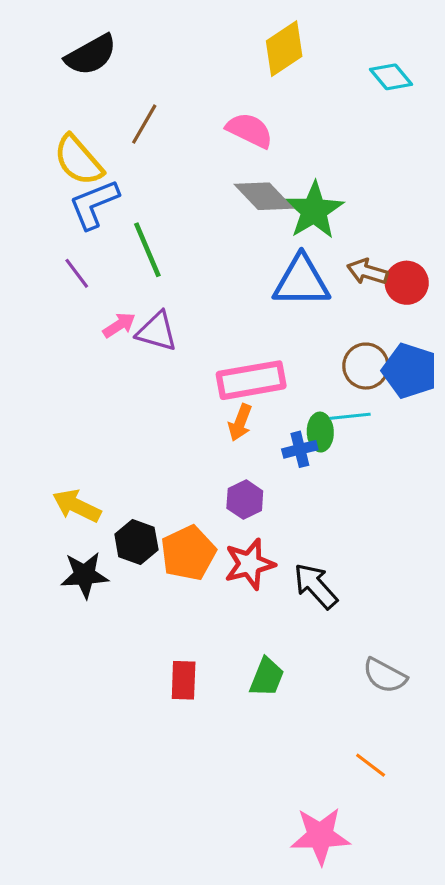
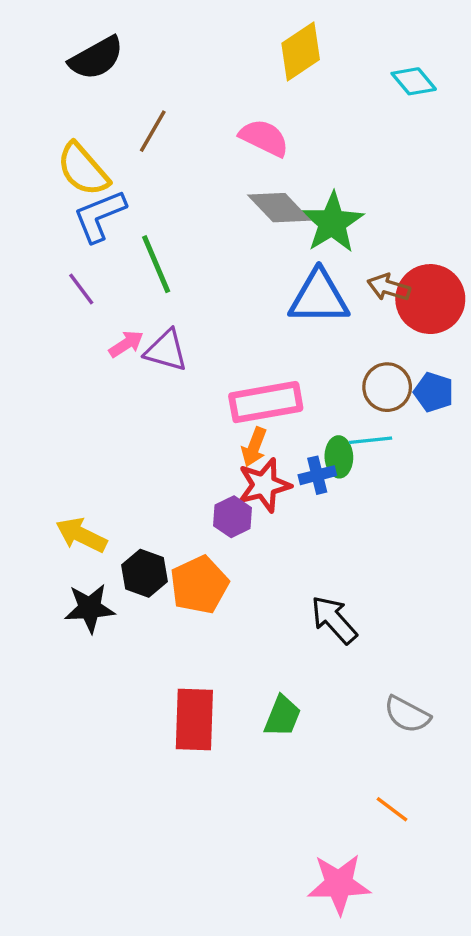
red circle: (407, 283) -> (430, 299), size x1.5
blue pentagon: (410, 371) -> (434, 392), size x0.7
purple hexagon: (245, 500) -> (233, 517), moved
red star: (250, 564) -> (264, 485), moved
red rectangle: (184, 680) -> (194, 719), size x1.5

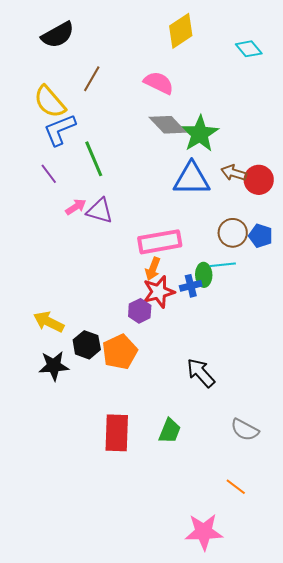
red circle: (430, 299) -> (259, 180), size x0.7

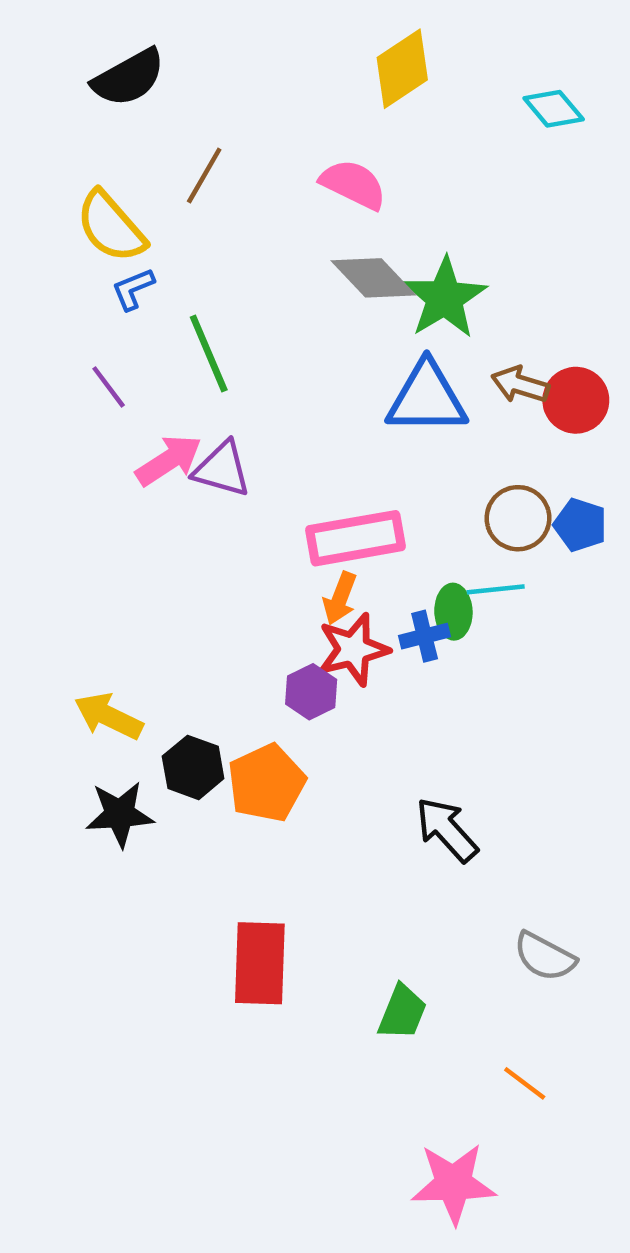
blue L-shape: (60, 130) -> (133, 289), size x0.6
pink arrow: (76, 207) -> (169, 460), size x1.4
green trapezoid: (170, 431) -> (402, 1012), moved

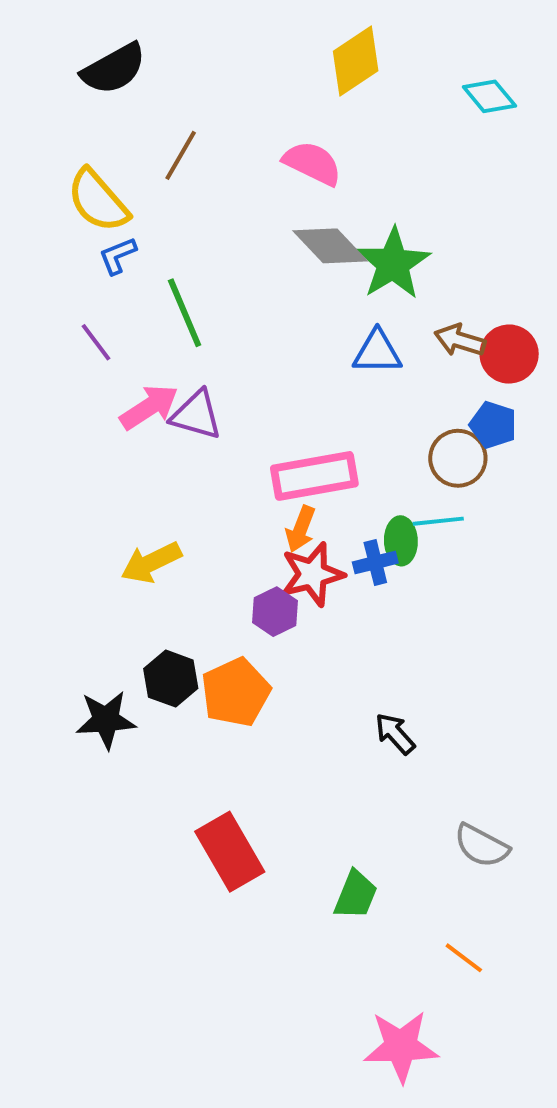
blue triangle: (427, 398) -> (377, 352), size x0.7
blue pentagon: (580, 525) -> (493, 425), moved
yellow arrow: (109, 716) -> (151, 562), moved, turned -52
black arrow: (447, 830) -> (395, 734), size x0.7
red rectangle: (260, 963) -> (230, 852), turned -32

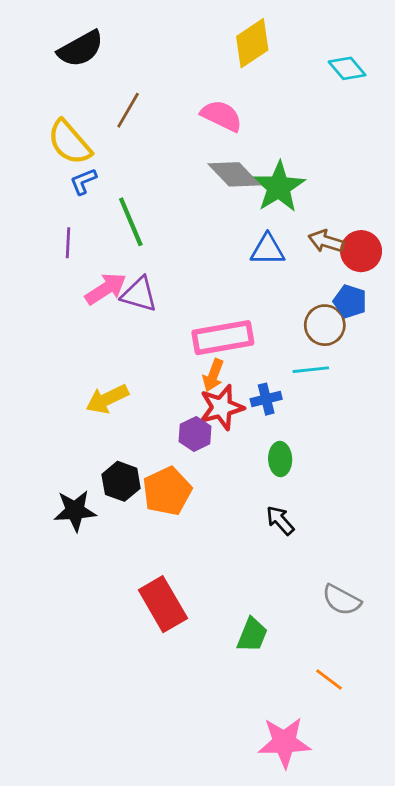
purple line: (96, 342) -> (68, 243), turned 40
green ellipse: (401, 541) -> (280, 459), moved

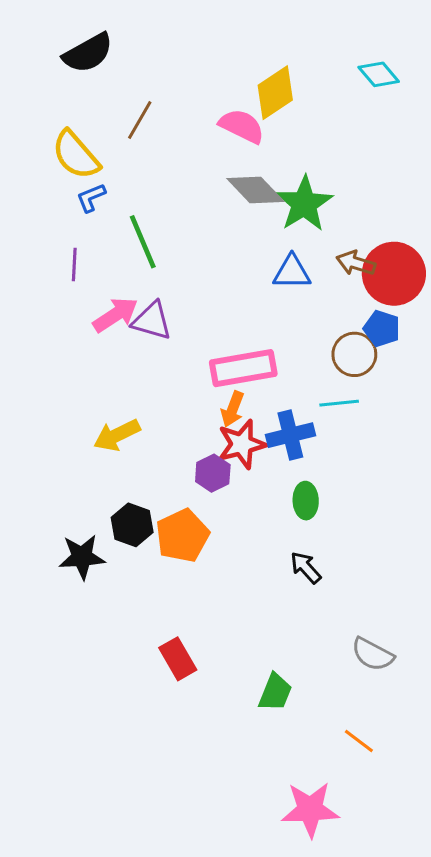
yellow diamond: (252, 43) -> (275, 93), moved
red circle: (361, 251) -> (394, 274), size x1.4
blue cross: (266, 399) -> (290, 435), size x1.4
red rectangle: (163, 604) -> (178, 659), size x0.7

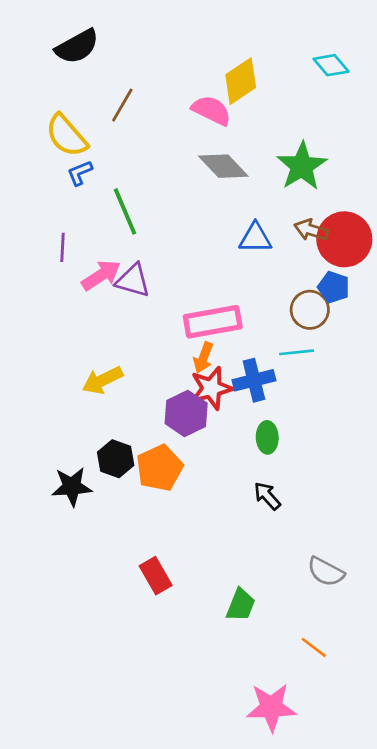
green star: (304, 204) -> (302, 166), moved
purple line: (74, 265) -> (62, 247), moved
purple hexagon: (213, 473) -> (186, 413), size x1.4

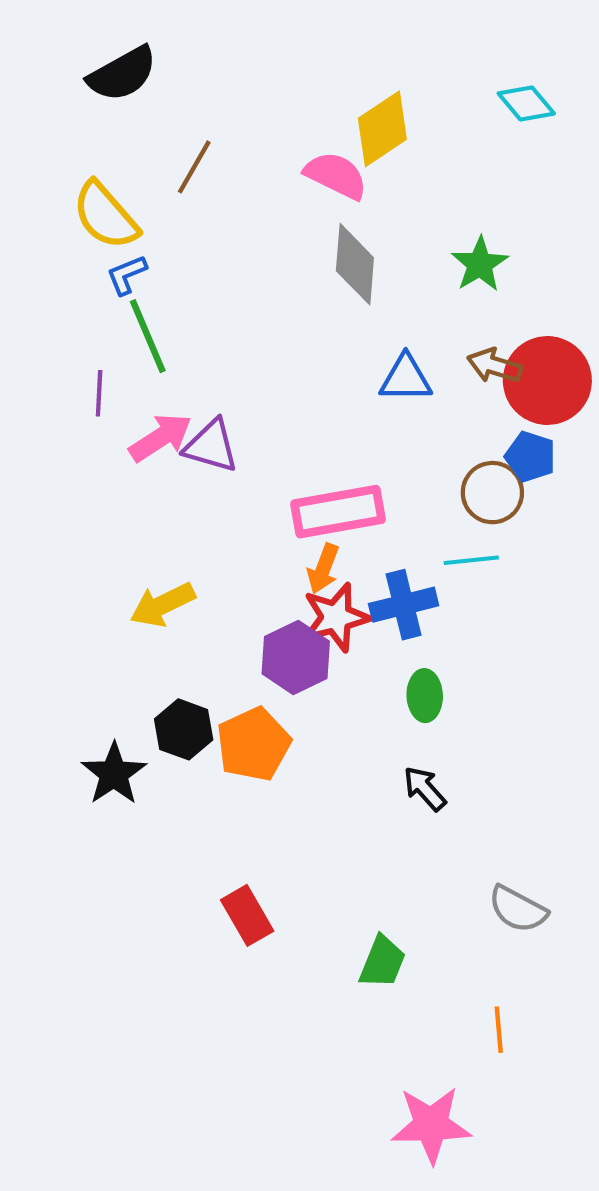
gray diamond: (223, 166) -> (355, 264), turned 48
green star: (302, 166) -> (480, 264), size x0.7
green line: (125, 211) -> (148, 336), moved
black star: (72, 487) -> (114, 774), turned -30
orange line: (314, 647) -> (499, 1030), turned 48

